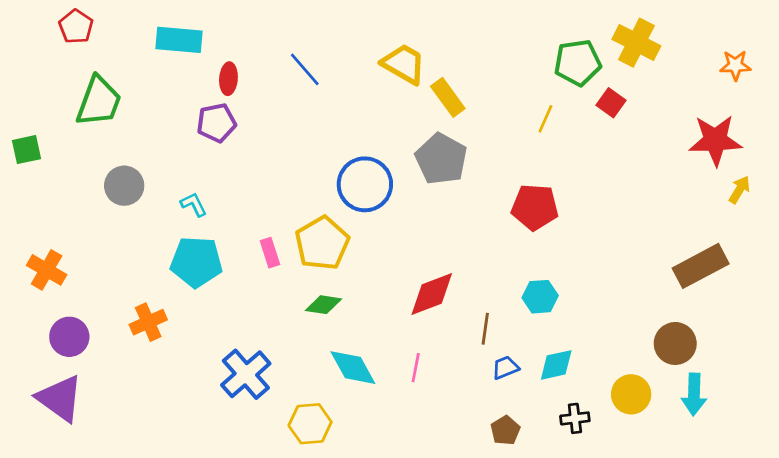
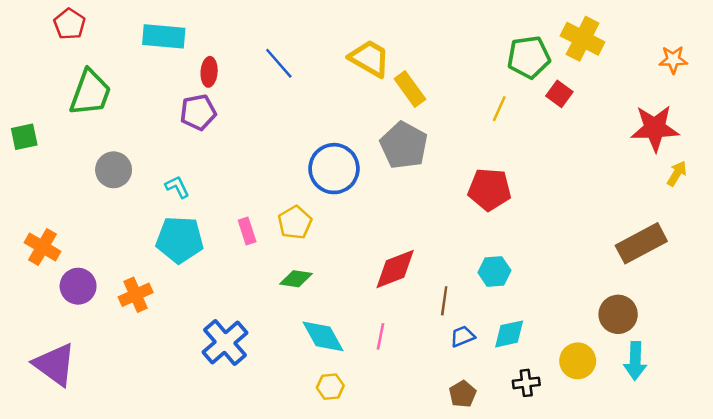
yellow pentagon: (322, 243) -> (295, 222), size x0.7
purple circle: (69, 337) -> (78, 286), moved
yellow hexagon: (310, 424) -> (330, 387), moved, size x0.7

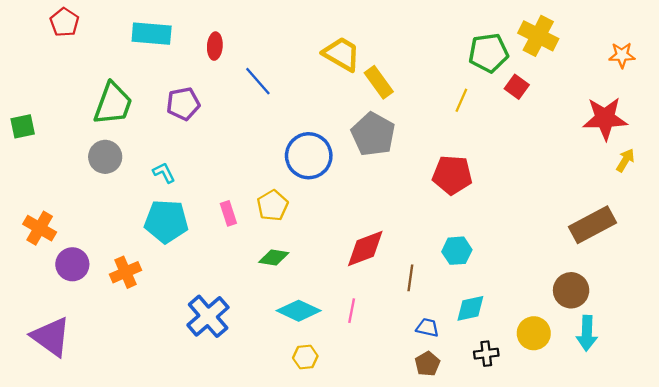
blue line: (279, 63) -> (258, 81), moved
red ellipse: (209, 72) -> (215, 46), moved
green trapezoid: (90, 93) -> (113, 104), moved
cyan diamond: (323, 336) -> (299, 311), turned -36
blue trapezoid: (463, 336) -> (427, 328), moved, turned 35

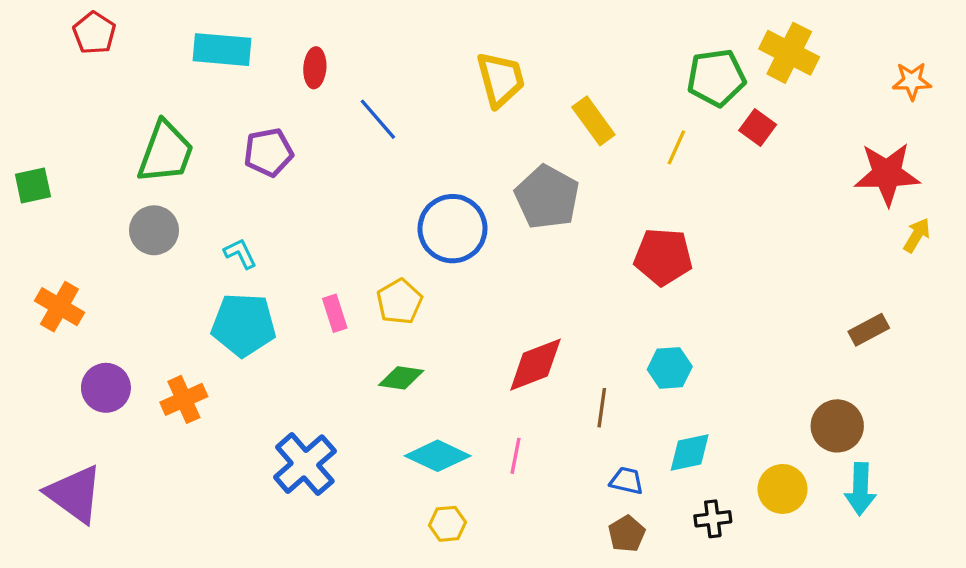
yellow trapezoid: (341, 54) -> (501, 79), turned 45
yellow rectangle: (379, 82) -> (593, 121), moved
brown rectangle: (593, 225) -> (869, 330), size x0.6
orange cross: (40, 228) -> (59, 307), moved

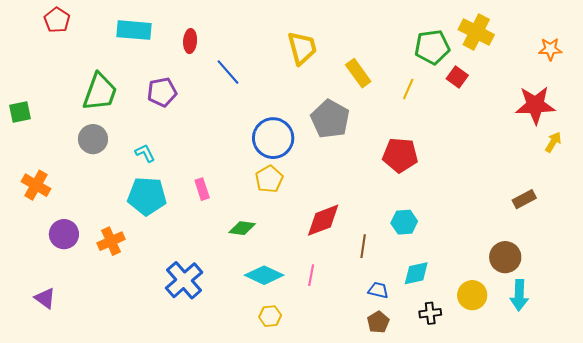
yellow pentagon: (399, 302) -> (269, 179), moved
purple triangle: (74, 494) -> (45, 298), size x0.6

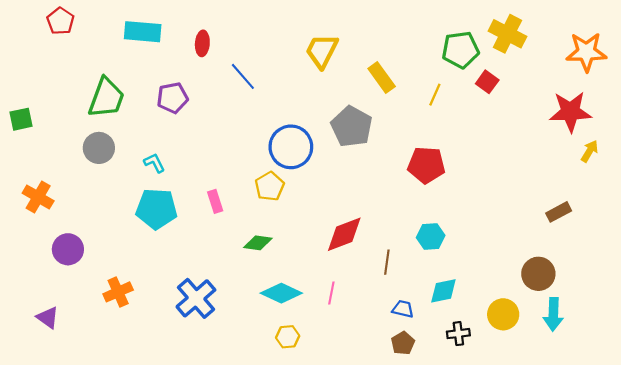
yellow trapezoid: (302, 48) -> (322, 51), turned -138
orange star: (550, 49) -> (586, 52), size x1.6
yellow pentagon: (269, 179) -> (270, 186), moved
orange cross: (111, 241) -> (118, 292), moved

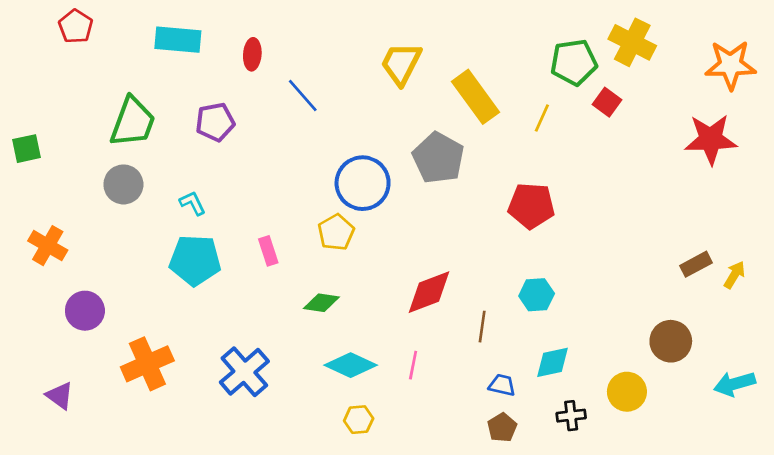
yellow rectangle: (382, 78) -> (475, 97), size x1.4
yellow arrow: (590, 151) -> (735, 275), moved
orange cross: (118, 292) -> (147, 364), size x1.4
cyan arrow: (553, 314) -> (735, 384), moved, turned 72

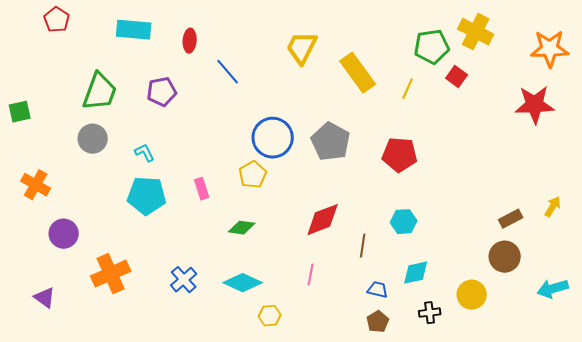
gray pentagon: (438, 158) -> (331, 142), moved
brown rectangle: (696, 264) -> (511, 219), moved
cyan diamond: (351, 365) -> (243, 283), moved
blue cross: (244, 372) -> (184, 280), size x0.7

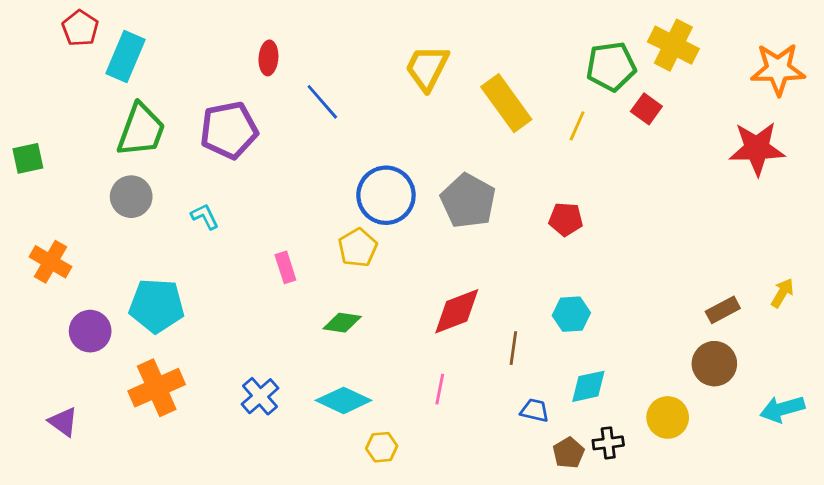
cyan rectangle: (134, 30) -> (126, 57), moved, turned -72
purple pentagon: (162, 92) -> (229, 130), size x1.4
red pentagon: (400, 155) -> (566, 219), size x0.7
cyan pentagon: (147, 196) -> (157, 306), moved
brown pentagon: (378, 322) -> (569, 453), moved

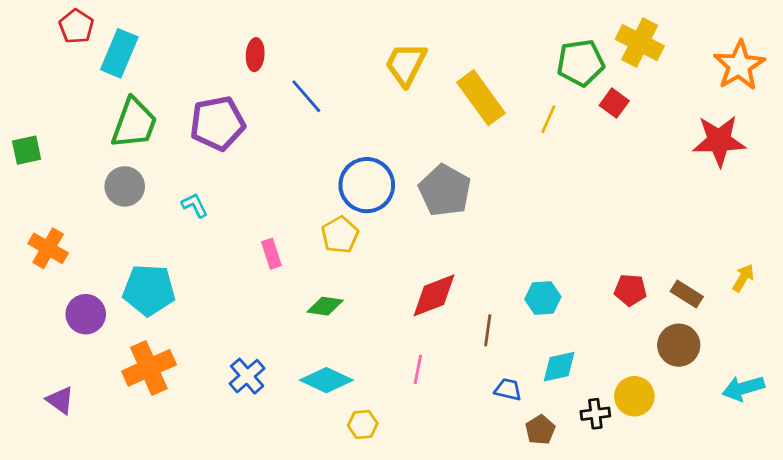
orange star: (778, 69) -> (739, 65), turned -30
red pentagon: (566, 219) -> (630, 290), moved
brown rectangle: (723, 310) -> (687, 294), turned 60
black cross: (608, 443) -> (595, 414), moved

